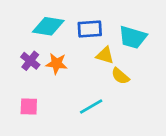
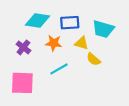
orange star: (57, 64) -> (54, 43), moved
pink square: (29, 107) -> (22, 83), size x1.6
cyan line: (91, 107) -> (59, 69), moved

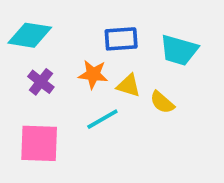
cyan diamond: (37, 20) -> (30, 35), moved
yellow triangle: (82, 43) -> (129, 86), moved

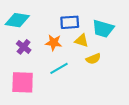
yellow triangle: (129, 86) -> (82, 40), moved
yellow semicircle: (162, 102) -> (93, 59), turned -64

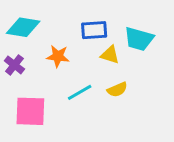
orange star: (54, 43) -> (58, 56), moved
purple cross: (24, 47) -> (14, 65), moved
yellow semicircle: (93, 59) -> (117, 90), moved

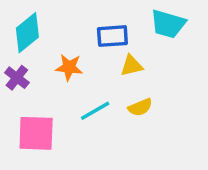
cyan diamond: (23, 27) -> (27, 33), turned -48
cyan trapezoid: (139, 39) -> (168, 24), moved
yellow triangle: (110, 55) -> (132, 66), turned -30

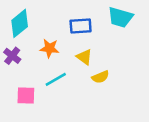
yellow triangle: (132, 66) -> (84, 57), moved, turned 49
cyan line: (95, 111) -> (56, 79), moved
pink square: (36, 133) -> (26, 96), size x0.7

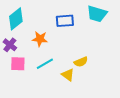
yellow triangle: (84, 57) -> (68, 75), moved
pink square: (26, 96) -> (18, 64), moved

